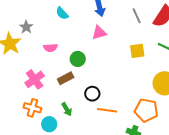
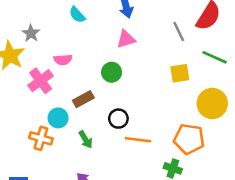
gray line: (137, 16) -> (179, 31), moved
yellow square: (137, 51) -> (180, 73), moved
green circle: (78, 59) -> (112, 72), moved
pink cross: (35, 79) -> (41, 81), moved
cyan circle: (49, 124) -> (58, 118), moved

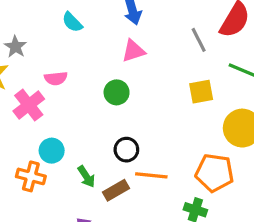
brown rectangle: (83, 99) -> (116, 190), moved

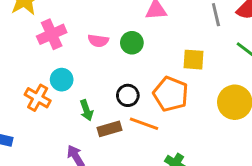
pink semicircle: (56, 78) -> (98, 41), moved
yellow square: (201, 92) -> (194, 60), moved
orange pentagon: (214, 173) -> (171, 94), moved

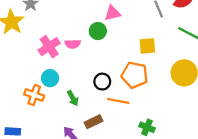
pink cross: (52, 34) -> (49, 47), moved
green circle: (132, 43) -> (98, 31), moved
brown rectangle: (110, 129) -> (94, 122), moved

